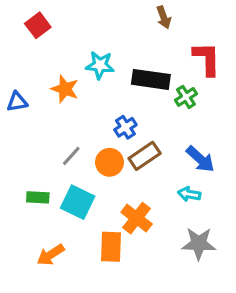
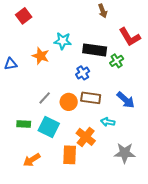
red L-shape: (207, 59) -> (130, 37), turned 150
blue cross: (125, 127) -> (83, 73), moved
brown rectangle: (145, 156) -> (91, 98), turned 42
cyan arrow: (189, 194) -> (108, 122), moved

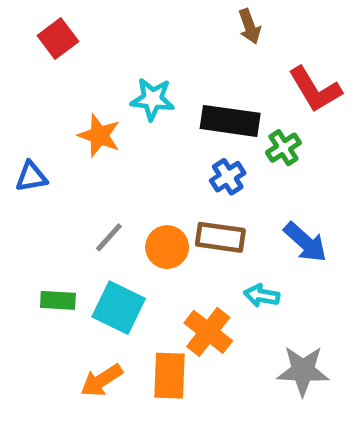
blue triangle: (11, 64) -> (31, 177), moved
blue cross: (83, 73) -> (228, 177), moved
orange arrow: (32, 160) -> (102, 380), moved

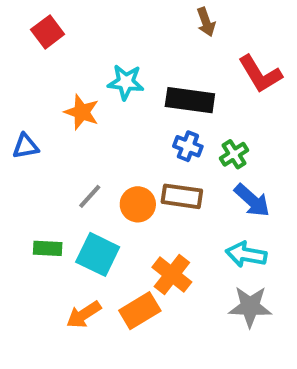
green cross: (283, 148) -> (234, 154), moved
blue cross: (228, 177) -> (188, 146), turned -36
cyan arrow: (262, 296) -> (246, 254), moved, size x1.4
orange rectangle: (169, 376) -> (140, 311), turned 57

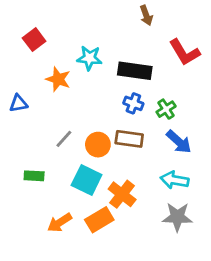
red square: (48, 32) -> (34, 40), moved
cyan square: (98, 254) -> (87, 180), moved

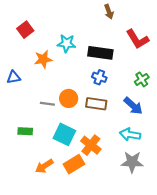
orange star: (58, 79) -> (43, 59), turned -30
green cross: (166, 109) -> (142, 79), moved
gray line: (64, 139) -> (47, 104), turned 56
orange circle: (98, 145) -> (69, 98), moved

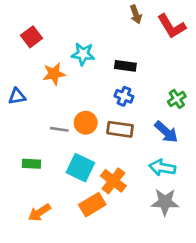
red L-shape: (137, 39) -> (172, 26), moved
black rectangle: (100, 53) -> (125, 66), size x0.7
orange arrow: (44, 166) -> (39, 213), moved

